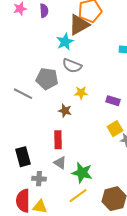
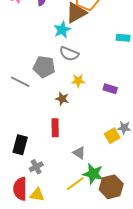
yellow square: (115, 129) -> (112, 136), moved
black rectangle: (23, 157) -> (20, 145), turned 30
gray triangle: (60, 163) -> (79, 153), moved
green star: (82, 173) -> (93, 174), moved
gray cross: (39, 179) -> (36, 167), turned -32

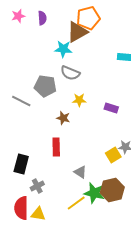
cyan star: (62, 30) -> (63, 49), turned 30
brown hexagon: (111, 187) -> (112, 190), moved

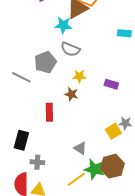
gray pentagon: (45, 86) -> (45, 62), turned -30
brown star: (63, 118) -> (71, 94), moved
red rectangle: (56, 147) -> (49, 112), moved
gray cross: (37, 186) -> (37, 162), turned 32

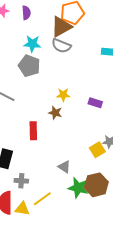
cyan star: (63, 25) -> (32, 44), moved
gray semicircle: (70, 49) -> (61, 46), moved
gray pentagon: (45, 62) -> (29, 66), moved, turned -30
yellow line: (76, 179) -> (42, 199), moved

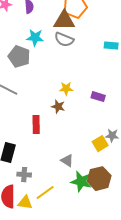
brown triangle: (61, 27) -> (64, 21), turned 30
gray pentagon: (29, 66) -> (19, 57), moved

